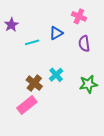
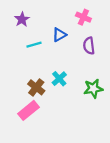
purple star: (11, 25) -> (22, 19), moved

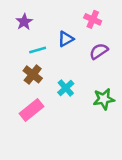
purple semicircle: (89, 46) -> (99, 51), turned 63
brown cross: (36, 87) -> (33, 74), moved
pink rectangle: (29, 110) -> (31, 110), moved

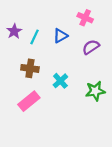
purple star: (24, 22) -> (14, 31), moved
cyan line: (38, 50) -> (34, 37), moved, turned -49
brown cross: (33, 74) -> (30, 68), turned -30

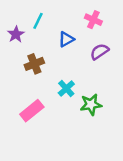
cyan line: (34, 37) -> (38, 21), moved
brown cross: (30, 68) -> (34, 64), moved, turned -30
green star: (95, 91) -> (91, 104), moved

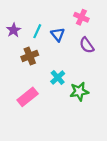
cyan line: (38, 21) -> (37, 31), moved
blue triangle: (66, 39) -> (58, 34), turned -40
purple semicircle: (100, 52) -> (87, 45), turned -91

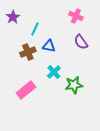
purple star: (14, 30) -> (13, 17), moved
blue triangle: (58, 34) -> (49, 46), moved, turned -40

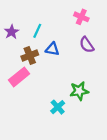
purple star: (13, 17) -> (12, 32), moved
cyan cross: (54, 72) -> (58, 107), moved
pink rectangle: (26, 90) -> (19, 77), moved

